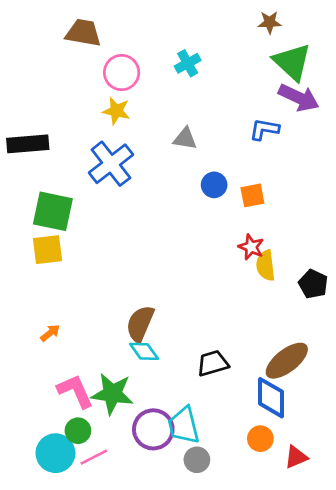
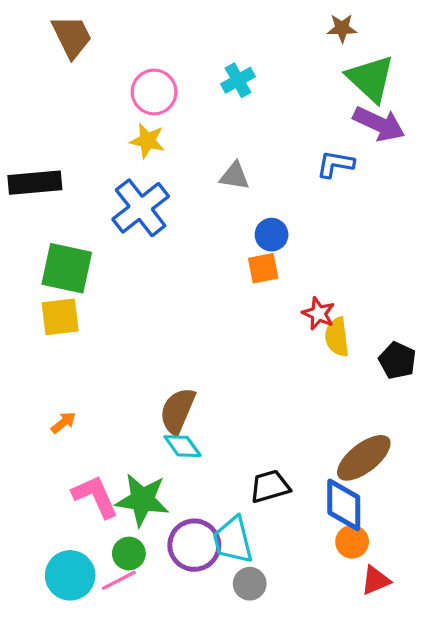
brown trapezoid: (83, 33) -> (72, 37), moved, turned 54
orange square: (252, 195) -> (263, 268), moved
black trapezoid: (213, 363) -> (270, 486), moved
green circle: (78, 431) -> (129, 554), moved
orange circle: (260, 439) -> (352, 542), moved

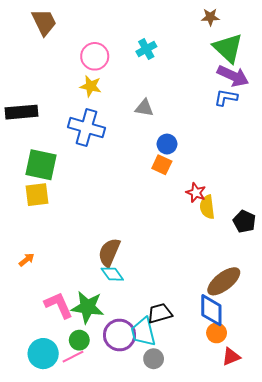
blue L-shape: (335, 164) -> (226, 98), moved
blue cross: (141, 208) -> (86, 128), turned -36
orange square: (263, 268) -> (162, 165), turned 36
orange arrow: (63, 423) -> (27, 260), moved
black trapezoid: (270, 486) -> (160, 313), moved

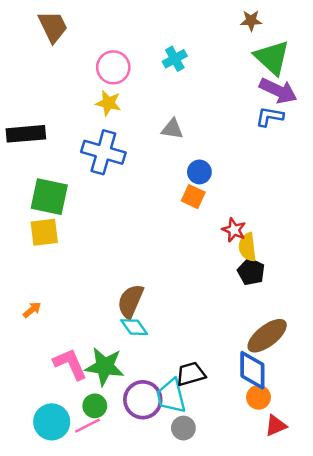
black pentagon: (244, 221) -> (251, 272), moved

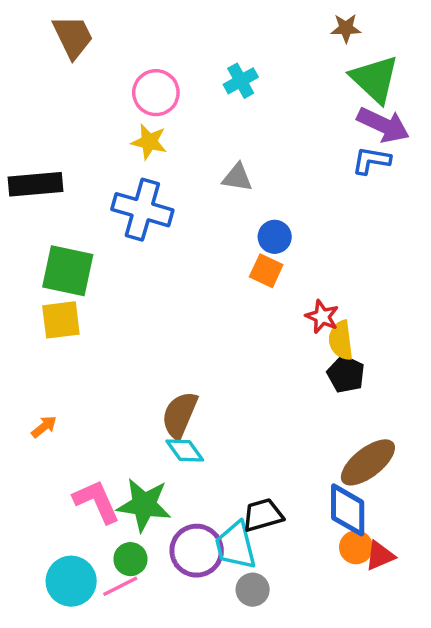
red triangle: (276, 426) -> (380, 556), moved

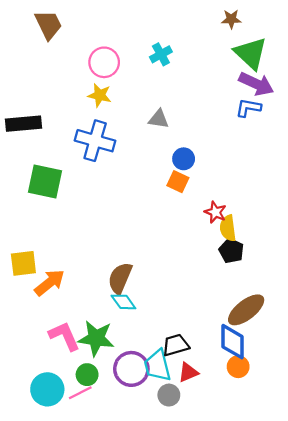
yellow square: (61, 320) -> (23, 263), moved
orange arrow: (44, 427) -> (50, 283), moved, size x1.8
red triangle: (380, 556) -> (188, 372), moved

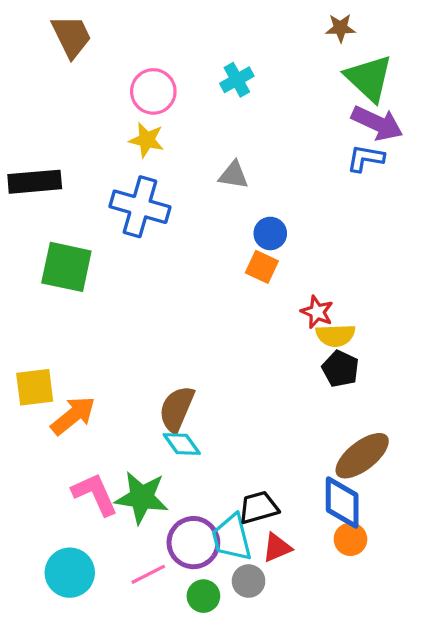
yellow semicircle: (228, 228) -> (335, 335), turned -85
green circle: (87, 375) -> (203, 596), moved
pink line: (80, 393) -> (148, 574), moved

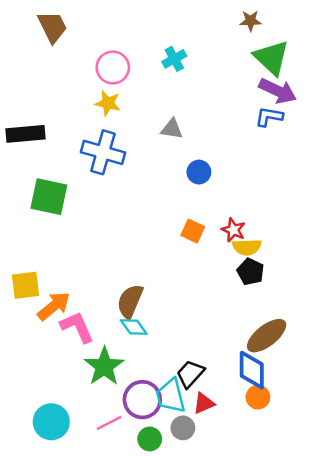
orange square: (262, 267) -> (193, 231), moved
pink L-shape: (95, 494) -> (77, 327), moved
green star: (142, 497) -> (104, 366), turned 30
black trapezoid: (259, 508) -> (190, 374), turned -32

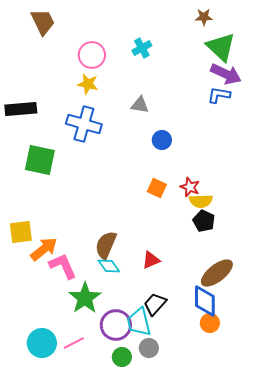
red triangle: (204, 403) -> (151, 260), moved
pink line: (109, 423) -> (74, 343), moved

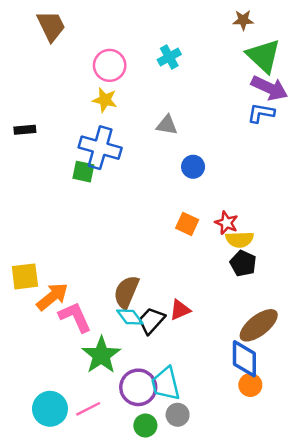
black rectangle: (21, 109) -> (25, 130), size x0.6
green square: (40, 160) -> (83, 172), moved, size x0.6
black trapezoid: (155, 304) -> (151, 321), moved

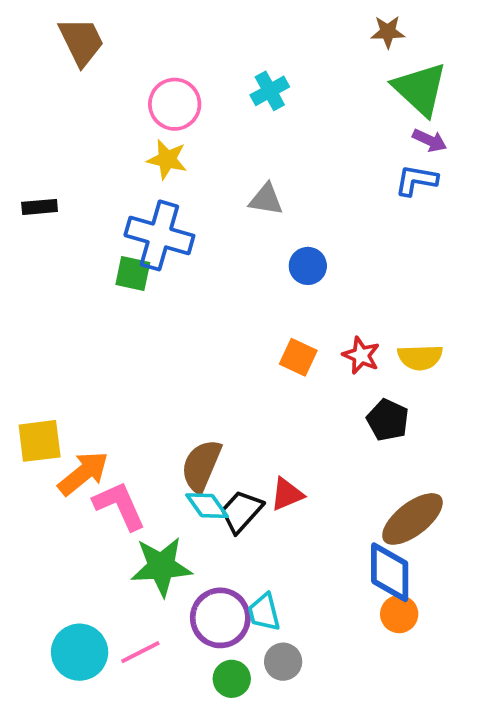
purple arrow: (269, 88) -> (430, 140), size x0.6
yellow semicircle: (240, 239) -> (420, 357), moved
green star: (101, 355) -> (161, 567), turned 30
cyan trapezoid: (166, 384) -> (264, 612), size x0.7

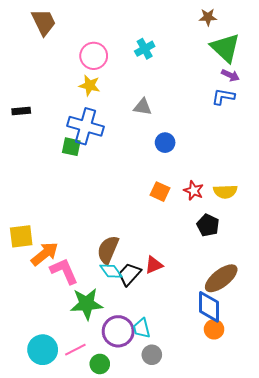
green circle: (232, 679) -> (100, 364), moved

